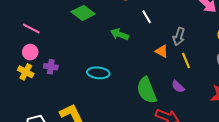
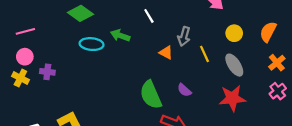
pink line: (31, 28) -> (25, 31), turned -42
yellow line: (186, 60) -> (205, 54), moved
cyan ellipse: (98, 73) -> (92, 44), moved

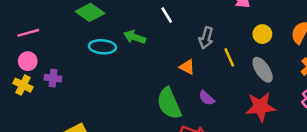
orange triangle: (166, 53) -> (187, 67), moved

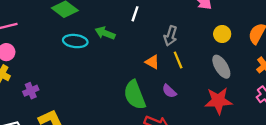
white line: (167, 15) -> (135, 14), turned 48
yellow line: (229, 57) -> (178, 60), moved
purple cross: (53, 78) -> (31, 91), moved, turned -32

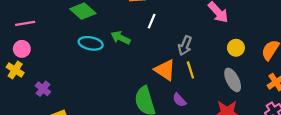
orange triangle: (152, 62) -> (165, 70), size x1.5
purple cross: (31, 91) -> (43, 89), turned -32

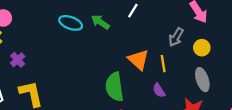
gray arrow: (185, 46) -> (176, 37), moved
yellow circle: (236, 48) -> (202, 48), moved
purple semicircle: (179, 100) -> (159, 90), moved

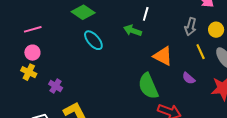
green arrow: (100, 22) -> (133, 31), moved
cyan ellipse: (71, 23) -> (93, 40), turned 45
yellow line: (163, 64) -> (201, 52), moved

